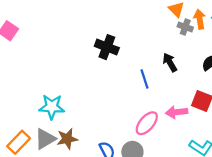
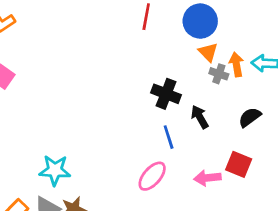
black cross: (107, 47) -> (166, 94), moved
pink ellipse: (147, 123) -> (152, 176), moved

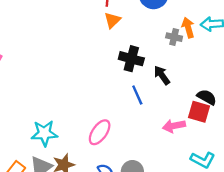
orange triangle: (208, 52) -> (112, 20), moved, turned 36
black semicircle: (250, 117) -> (207, 97), moved, turned 72
pink ellipse: (152, 176) -> (100, 132), moved

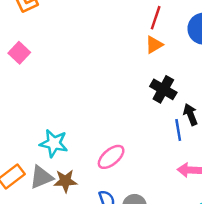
blue line: (137, 95) -> (178, 130), moved

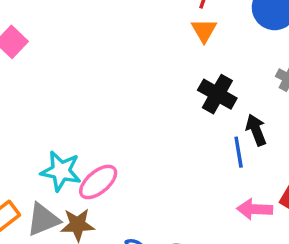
orange triangle: (154, 45) -> (204, 30), turned -30
pink ellipse: (111, 157) -> (98, 182), moved

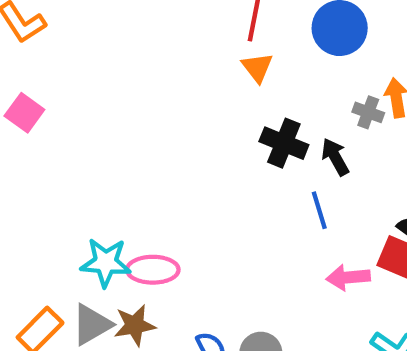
black arrow: (256, 130) -> (335, 157), moved
pink ellipse: (98, 182) -> (153, 270), turned 48

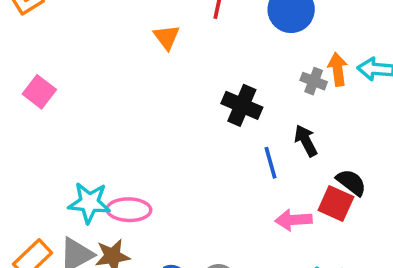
orange triangle: (257, 67) -> (167, 37), moved
pink square: (24, 113) -> (39, 92), moved
black arrow: (335, 157) -> (306, 141), moved

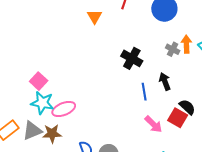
pink square: (39, 92) -> (39, 81), moved
pink ellipse: (129, 210) -> (64, 109), turned -30
pink arrow: (294, 220) -> (153, 124), turned -138

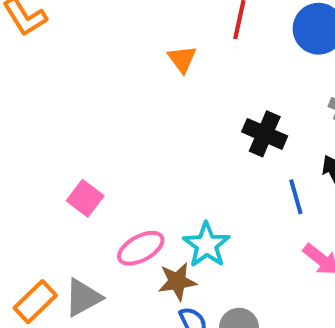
cyan star: (42, 103) -> (206, 245), moved, turned 30
brown star: (52, 134) -> (177, 281), moved

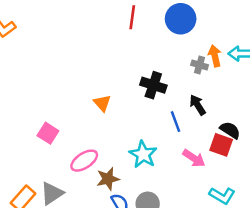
orange triangle: (182, 59) -> (102, 103), moved
cyan star: (206, 245) -> (143, 154), moved

